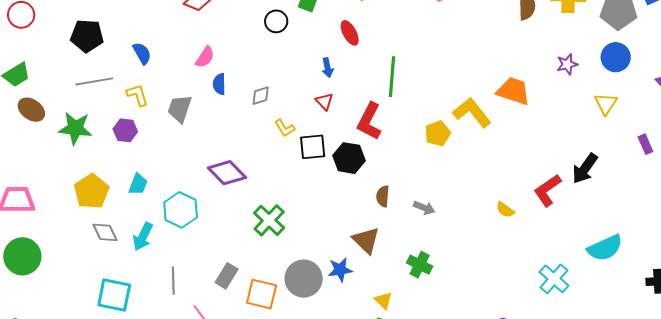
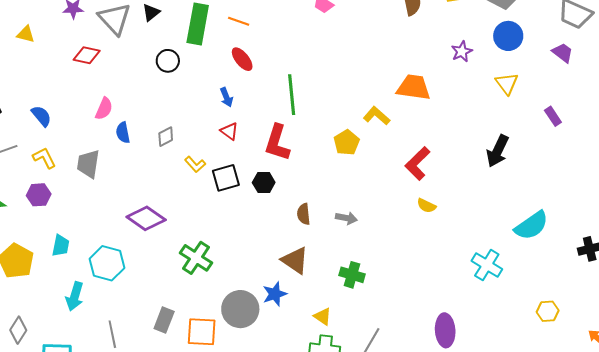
yellow L-shape: (472, 113) -> (377, 116), size x0.7
black hexagon: (349, 158) -> (264, 182), size x0.7
red L-shape: (547, 190) -> (417, 163), moved
gray diamond: (105, 232) -> (18, 330), moved, turned 68

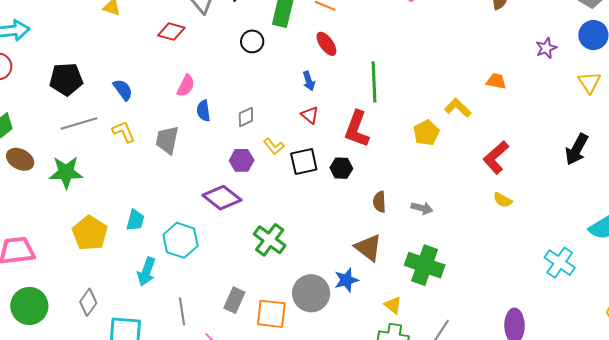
orange trapezoid: (414, 87) -> (496, 81), size x0.6
purple hexagon: (39, 195) -> (242, 160), moved
green cross: (352, 275) -> (425, 265), size x1.5

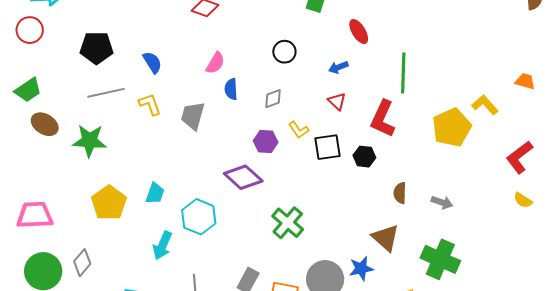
black circle: (252, 41) -> (284, 52), moved
blue arrow: (309, 81) -> (338, 67), turned 84
yellow pentagon: (426, 133) -> (452, 127), size x1.5
gray diamond: (88, 302) -> (82, 263), moved

